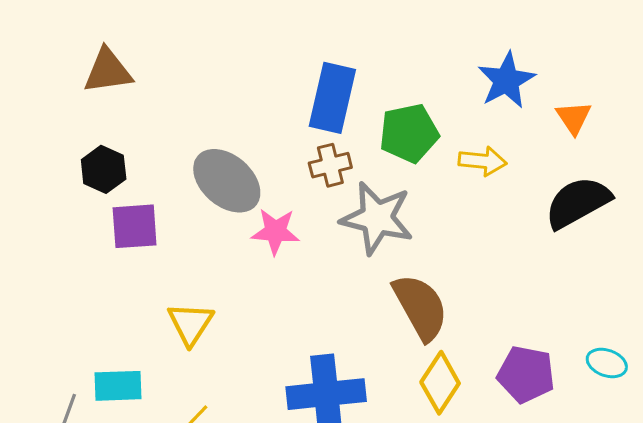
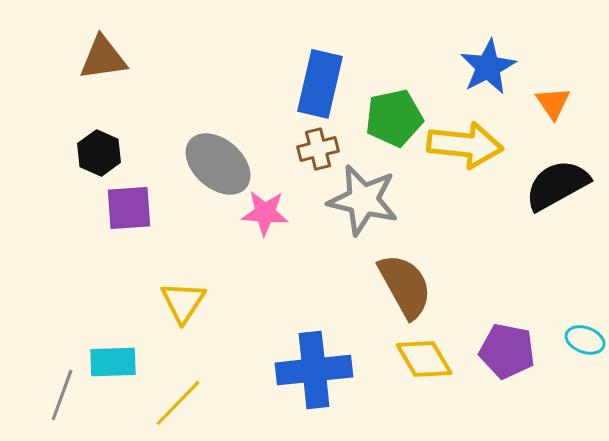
yellow arrow: (483, 161) -> (465, 145), size x1.6
yellow diamond: (440, 383) -> (424, 359), turned -64

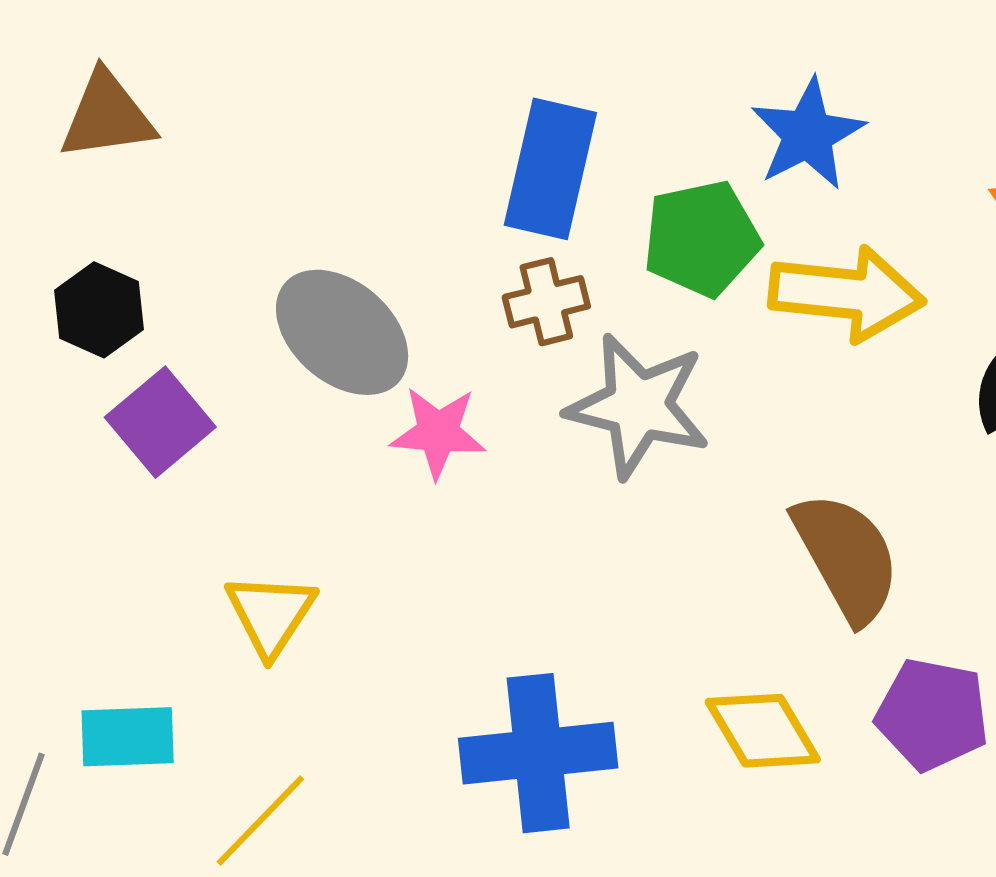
blue star: (488, 67) -> (808, 134), moved
purple square: (129, 208) -> (160, 422), turned -36
brown semicircle: (405, 286) -> (847, 557), moved

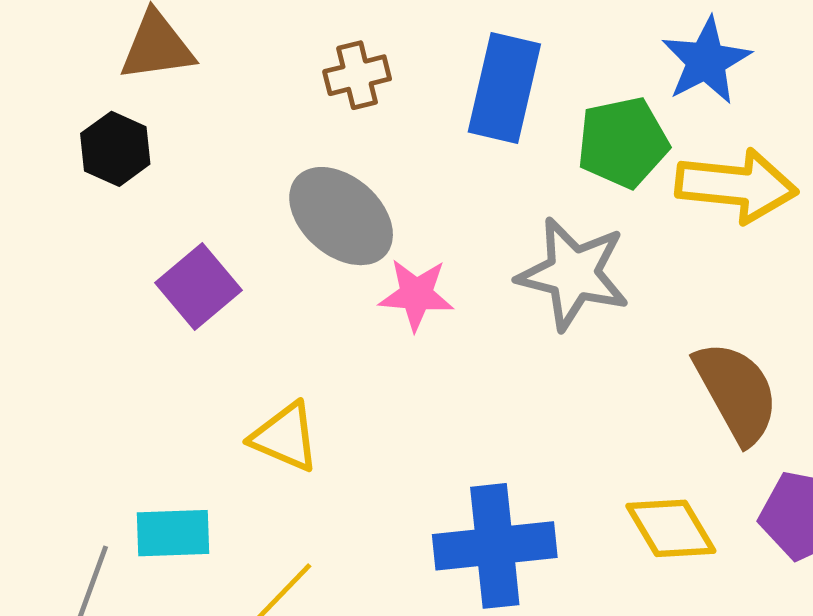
brown cross: (546, 302) -> (357, 75), moved
black hexagon: (99, 310) -> (115, 149), moved
yellow triangle: (271, 614) -> (285, 437), turned -40

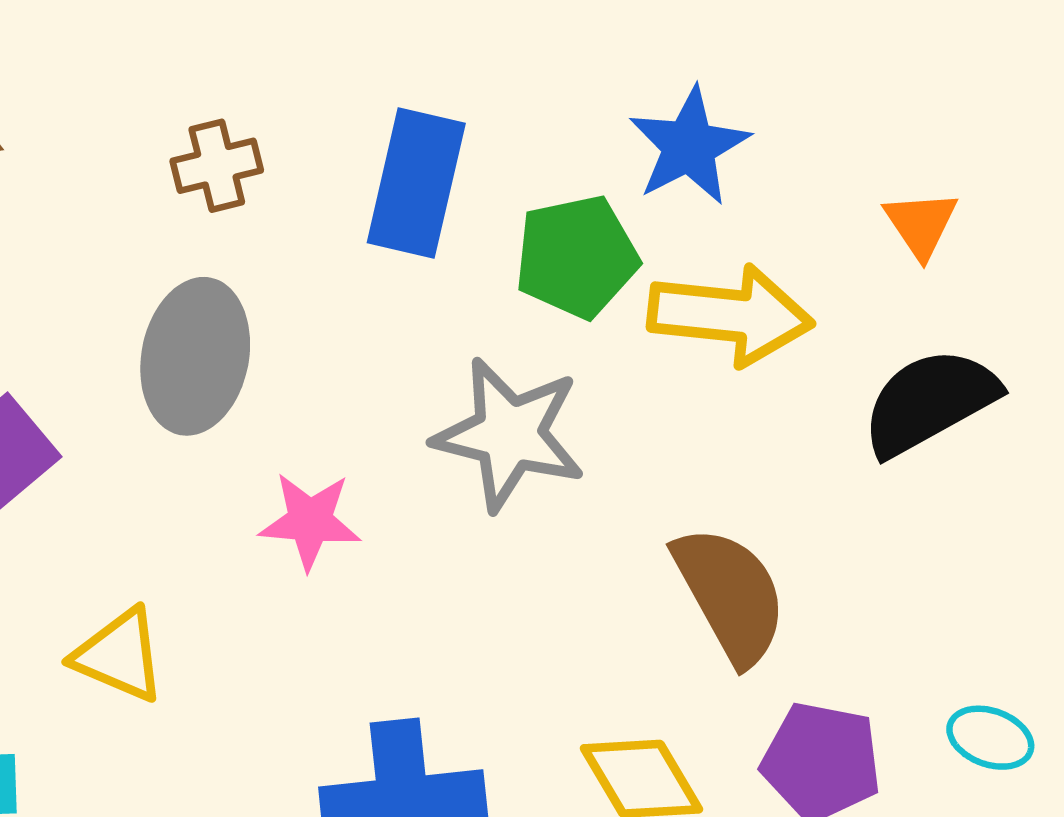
gray ellipse: (341, 216) -> (195, 356), turned 60
pink star: (416, 295) -> (310, 521), moved

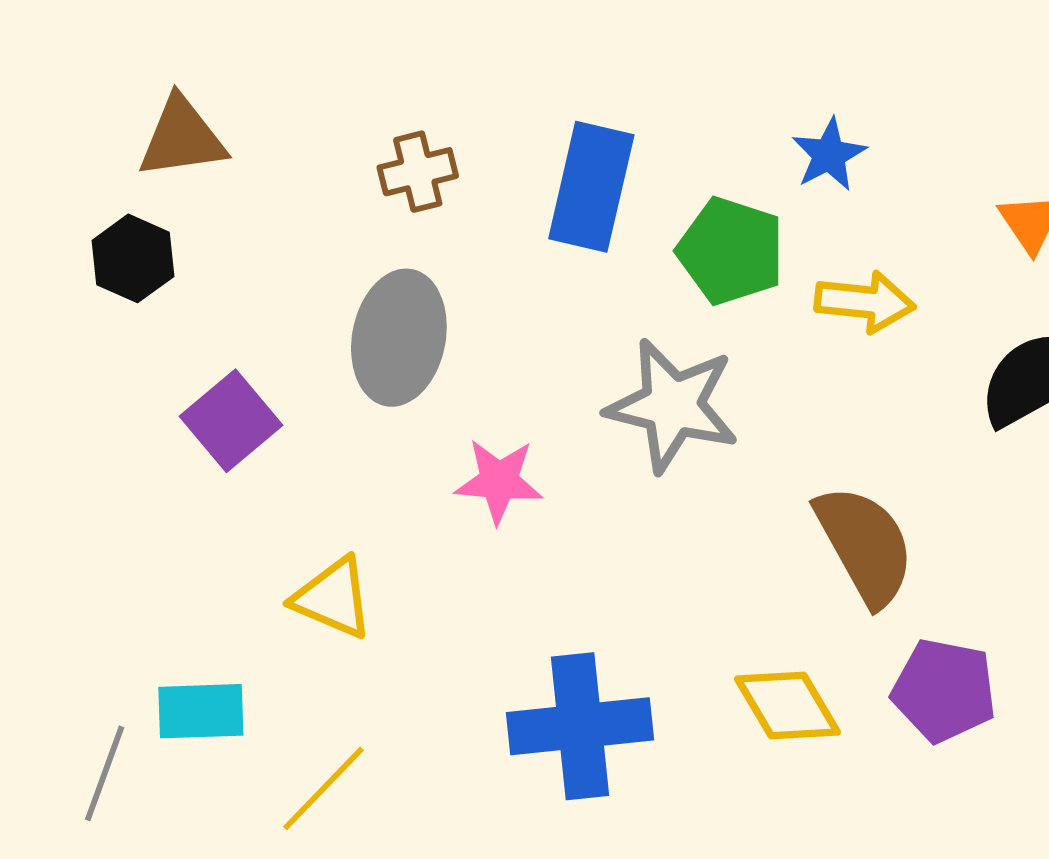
blue star: (689, 146) -> (829, 155), size x0.7
green pentagon: (577, 257) -> (731, 251), turned 30
yellow arrow: (730, 315) -> (865, 302), size x0.7

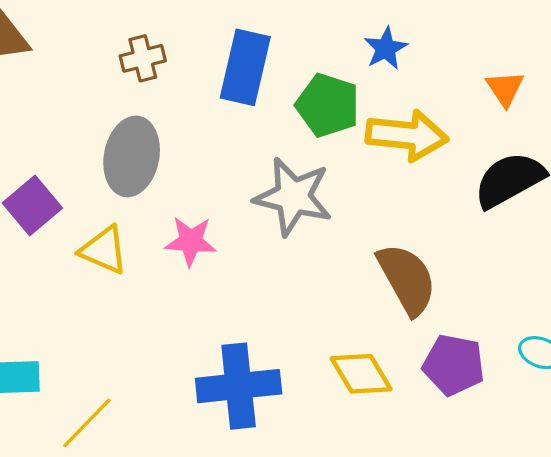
yellow arrow: (865, 302) -> (407, 135), size x1.4
yellow triangle: (333, 598) -> (104, 250), moved

